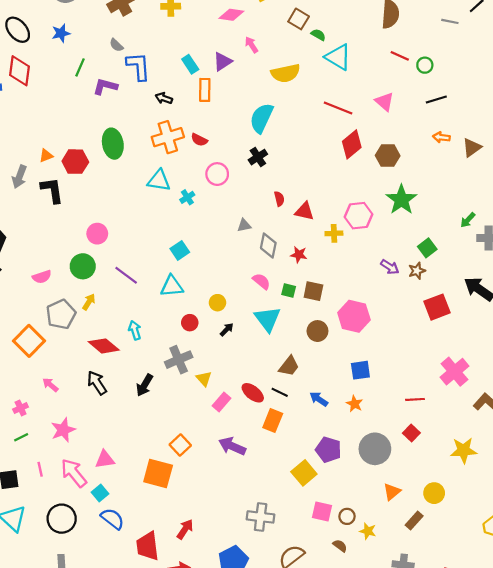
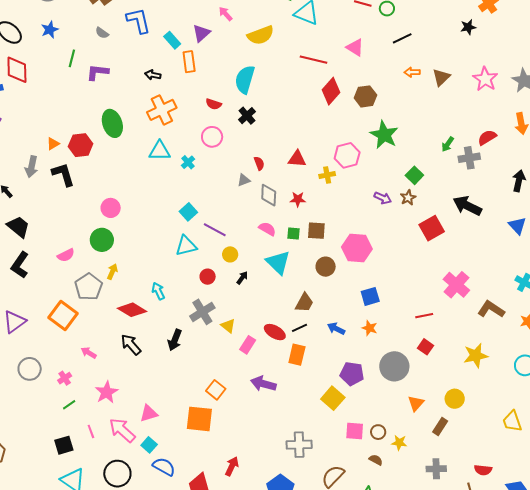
blue L-shape: (138, 66) -> (138, 21), moved
red semicircle: (199, 140) -> (214, 104), moved
red semicircle: (279, 199) -> (259, 163), moved
purple line: (126, 275) -> (215, 230), moved
black line: (280, 392) -> (299, 328), turned -42

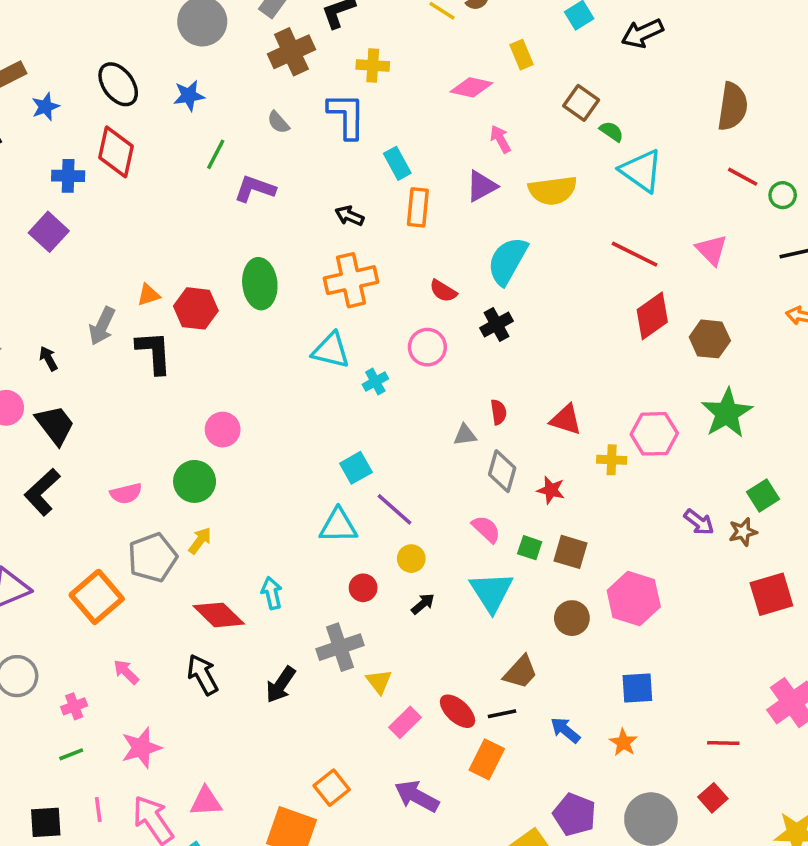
purple triangle: (201, 33) -> (482, 186), moved

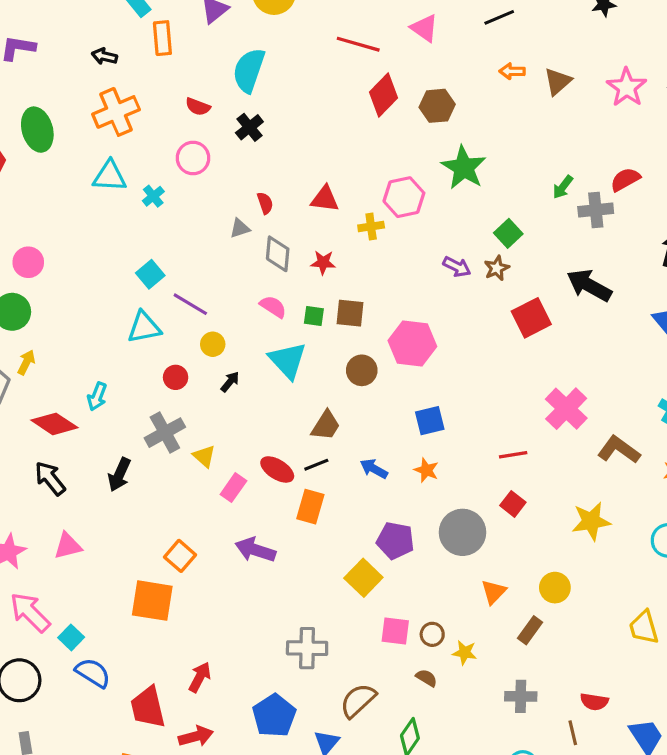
cyan arrow: (272, 593) -> (97, 396), turned -136
pink triangle: (206, 802) -> (68, 546), moved

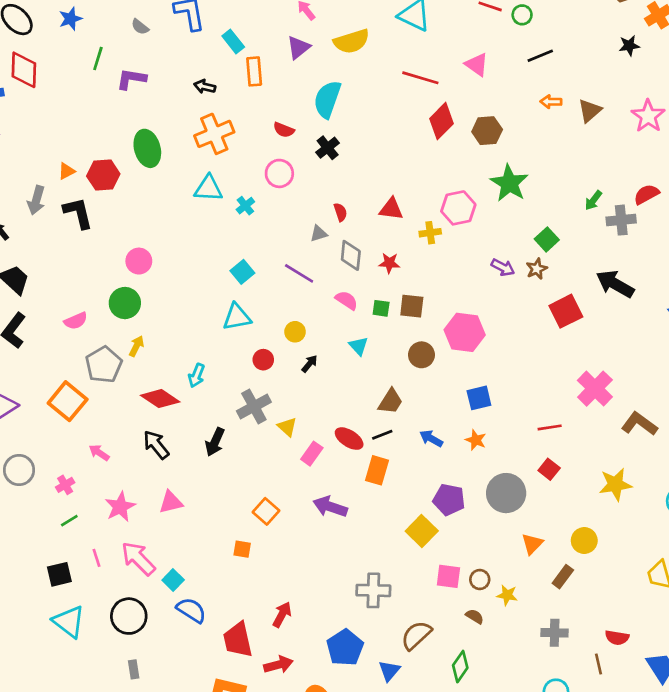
purple line: (190, 304) -> (299, 273), moved
cyan triangle: (288, 360) -> (359, 346), size x0.6
orange square: (152, 601) -> (242, 549), size x0.5

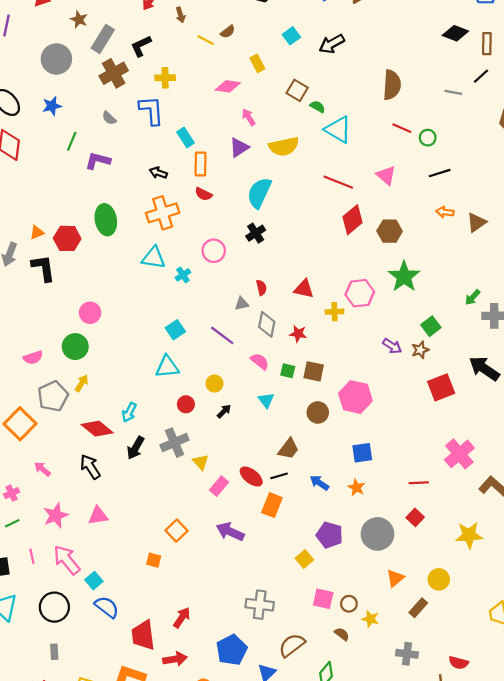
red semicircle: (284, 130) -> (203, 194), moved
black arrow: (215, 442) -> (136, 448), moved
yellow square: (422, 531) -> (304, 559), size x0.7

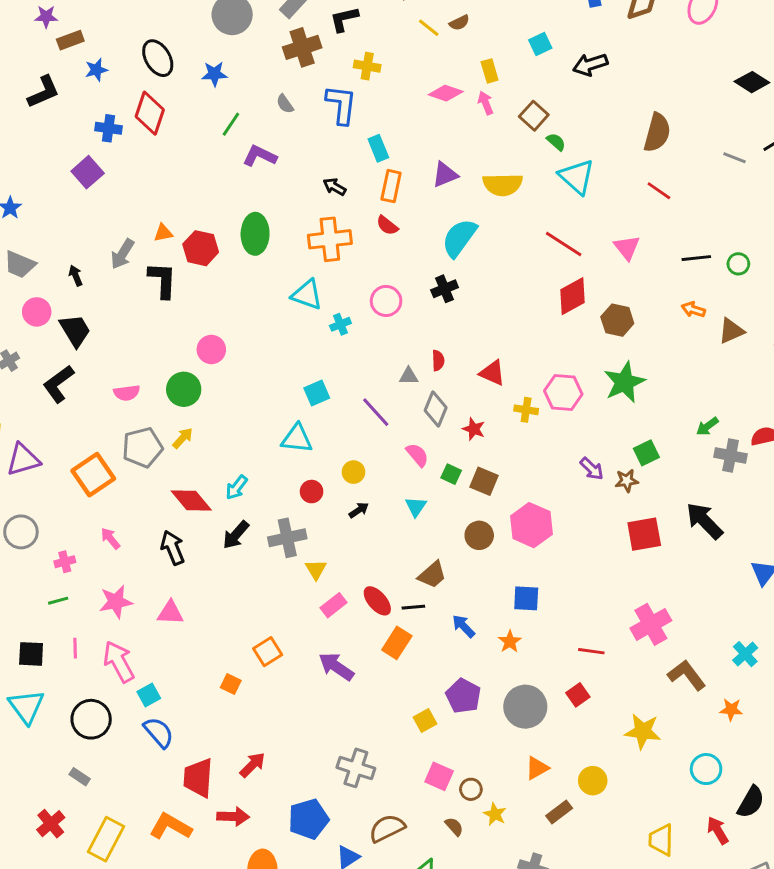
pink arrow: (249, 117) -> (486, 103), moved
green circle: (428, 138) -> (738, 264), moved
gray rectangle: (54, 652) -> (80, 777), turned -64

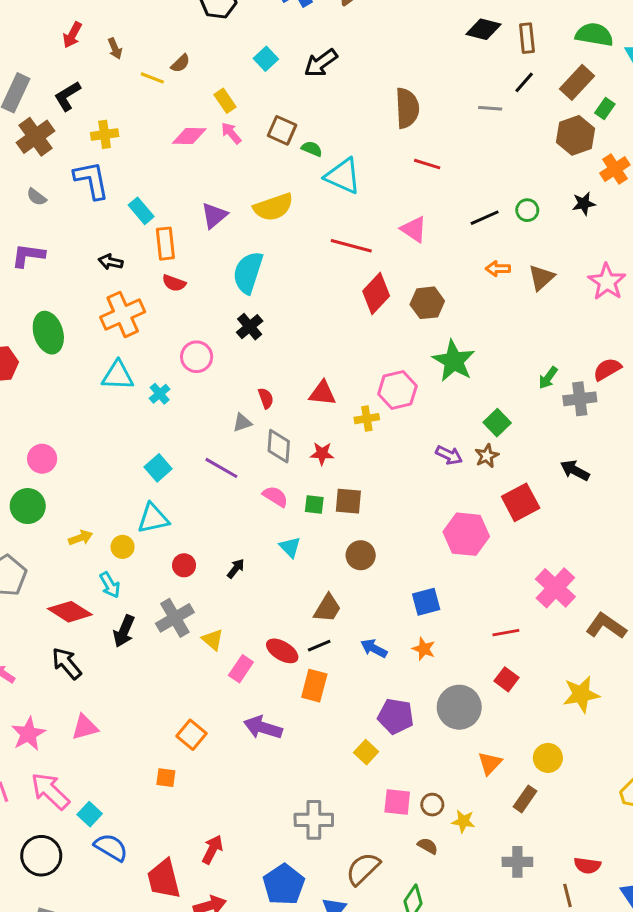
yellow arrow: (183, 438) -> (81, 538), moved, turned 45
yellow circle: (354, 472) -> (123, 547), moved
cyan arrow: (237, 487) -> (110, 585), turned -50
black arrow: (704, 521) -> (575, 470), size x0.7
pink hexagon: (531, 525) -> (466, 534), moved

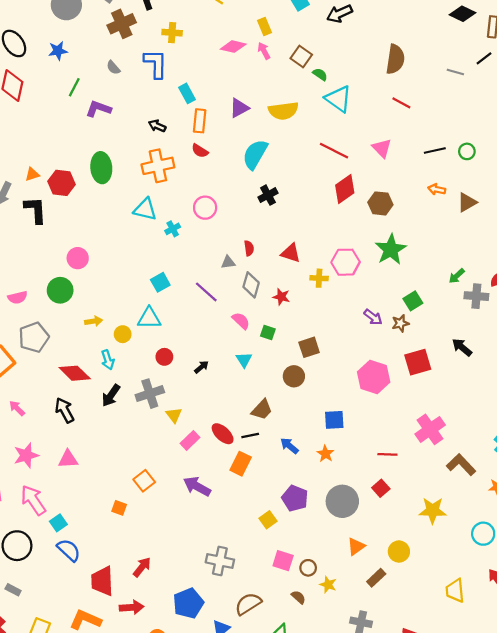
black cross: (250, 327) -> (268, 195), moved
brown square: (348, 501) -> (309, 347), moved, turned -35

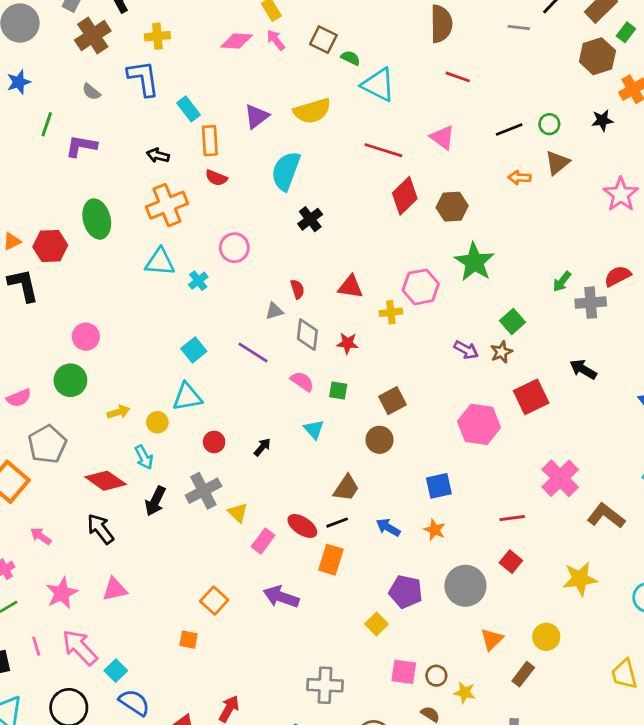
brown triangle: (467, 202) -> (557, 163), moved

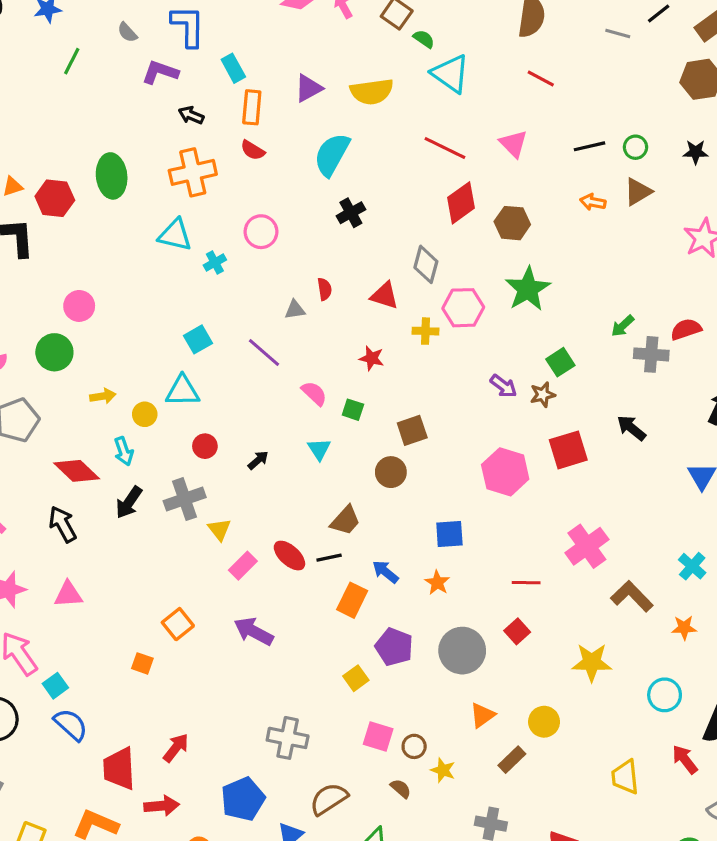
purple L-shape: (81, 146) -> (160, 72), moved
gray diamond: (307, 335) -> (426, 264), moved
orange rectangle: (331, 560) -> (352, 600), moved

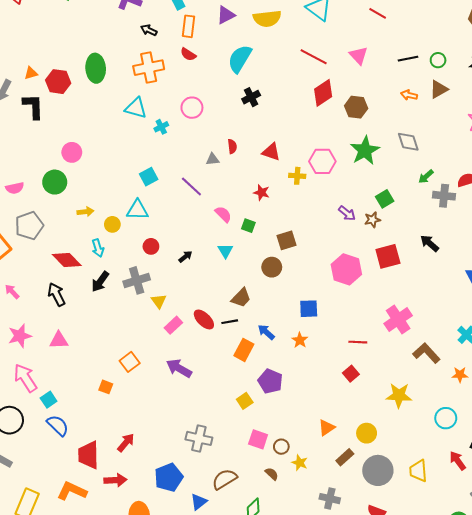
gray diamond: (426, 264) -> (408, 142), moved, turned -35
gray circle: (462, 651) -> (378, 470), moved

